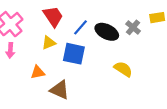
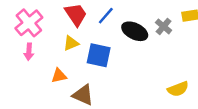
blue line: (80, 27) -> (106, 16), moved
yellow semicircle: (123, 69) -> (178, 89), moved, turned 126

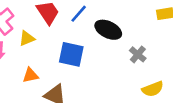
gray cross: (164, 26) -> (138, 54), moved
yellow triangle: (71, 43) -> (27, 38), moved

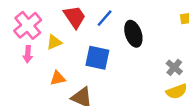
black ellipse: (108, 30) -> (133, 34), turned 45
gray cross: (138, 54) -> (174, 67), moved

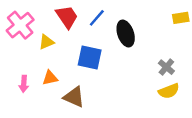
pink arrow: (28, 54) -> (24, 84), moved

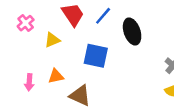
pink cross: (20, 25) -> (26, 23), size x0.6

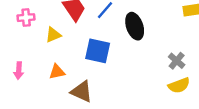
pink cross: (26, 23) -> (26, 18), turned 35
pink arrow: (29, 82) -> (19, 71), moved

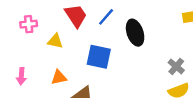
yellow triangle: (53, 35) -> (55, 41), turned 35

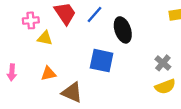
pink cross: (29, 24) -> (31, 20), moved
blue square: (99, 57) -> (102, 61), moved

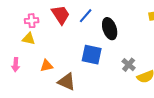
yellow triangle: (45, 38) -> (29, 39), moved
gray cross: (163, 63) -> (129, 65), moved

